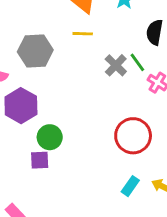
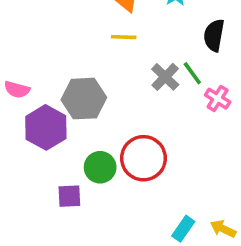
gray hexagon: (35, 51) -> (84, 99), moved
red circle: (133, 136) -> (143, 158), moved
green circle: (50, 137) -> (100, 167), moved

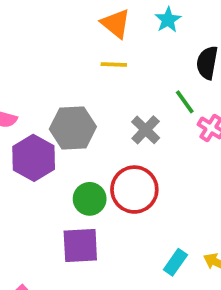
gray cross: (165, 77) -> (146, 130), moved
purple square: (69, 196) -> (80, 245), moved, size x1.5

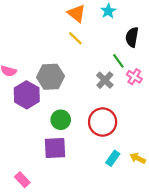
yellow line: (114, 65) -> (75, 38), turned 42
gray cross: (146, 130) -> (105, 80), moved
red circle: (134, 190) -> (103, 122), moved

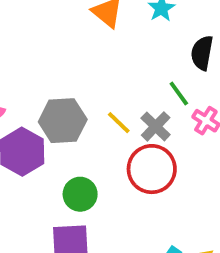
yellow line: (75, 38) -> (119, 123), moved
red circle: (103, 122) -> (152, 169), moved

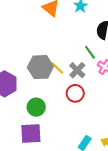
gray hexagon: (63, 121) -> (40, 67), moved
red circle: (152, 169) -> (75, 93), size x0.7

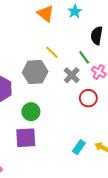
yellow line: (57, 68) -> (52, 52), moved
red circle: (75, 93) -> (88, 98), moved

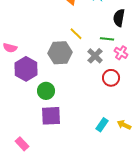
green line: (84, 57) -> (107, 39), turned -48
green circle: (31, 112) -> (46, 91), moved

